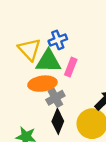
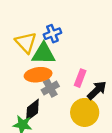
pink rectangle: (71, 67) -> (80, 78), moved
black diamond: (58, 121) -> (32, 110), moved, turned 30

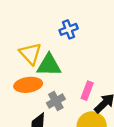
blue cross: (52, 34) -> (69, 29), moved
orange ellipse: (38, 75) -> (28, 85), moved

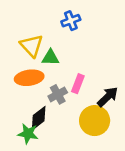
green triangle: (49, 65) -> (51, 58), size x0.7
pink rectangle: (87, 91) -> (78, 84), moved

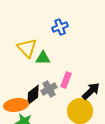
orange ellipse: (29, 78) -> (16, 105), moved
black diamond: (39, 118) -> (33, 95), moved

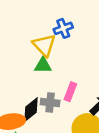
yellow triangle: (27, 48) -> (44, 45), moved
gray cross: (49, 89) -> (50, 102), turned 35

